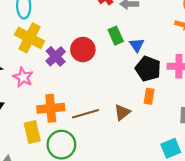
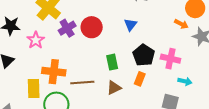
green rectangle: (116, 36) -> (112, 62), moved
blue triangle: (137, 45) -> (131, 25), moved

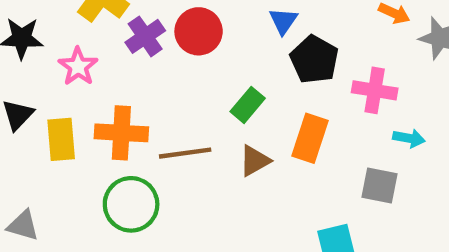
black pentagon: (144, 55) -> (314, 60), moved
green rectangle: (112, 62) -> (248, 105), turned 56
orange rectangle: (140, 79) -> (310, 138), size x1.5
yellow rectangle: (34, 89) -> (61, 139), moved

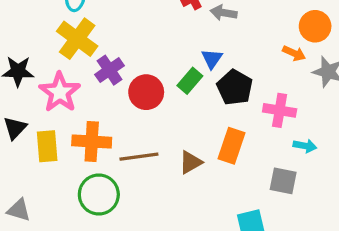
red circle: (199, 31) -> (146, 92), moved
pink star: (78, 66) -> (60, 92), size x1.4
green rectangle: (248, 105) -> (190, 81), moved

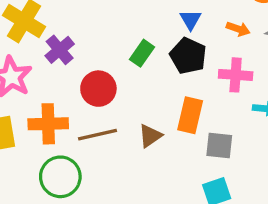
orange arrow: (294, 53) -> (238, 29), moved
blue triangle: (212, 59) -> (191, 20), moved
red circle: (146, 92) -> (98, 89), moved
gray square: (283, 181) -> (219, 146), moved

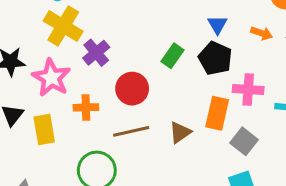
pink cross: (236, 75) -> (248, 89), moved
orange cross: (48, 124) -> (86, 107), moved, size x0.7
gray square: (219, 146) -> (244, 141), turned 32

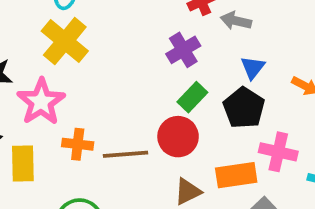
purple cross: (96, 53) -> (183, 50), moved
red circle: (132, 89) -> (178, 137), moved
orange rectangle: (217, 113) -> (236, 175), turned 60
brown line: (131, 131) -> (125, 154), moved

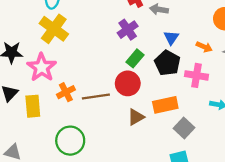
orange cross: (78, 144) -> (66, 92), turned -30
pink cross: (278, 152) -> (197, 75), moved

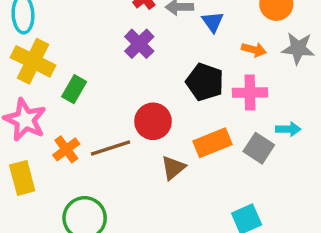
blue triangle: (171, 38) -> (213, 22), moved
green rectangle: (135, 58) -> (74, 89), moved
gray square: (184, 128) -> (259, 148), moved

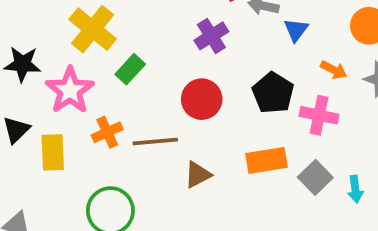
red circle: (153, 121) -> (202, 99), moved
cyan arrow: (288, 129) -> (355, 189), moved, turned 70
brown triangle: (173, 168) -> (198, 175), moved

